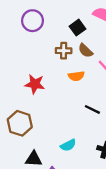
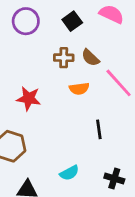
black square: (77, 28) -> (72, 21), moved
black line: (92, 109) -> (99, 129), turned 56

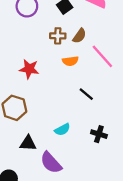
brown semicircle: (90, 58) -> (79, 36), turned -98
black line: (99, 129) -> (86, 94), turned -42

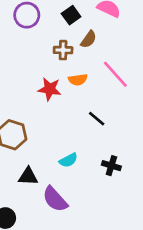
brown semicircle: (79, 36) -> (89, 39), moved
red star: (29, 69) -> (50, 89), moved

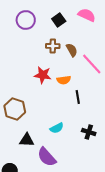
brown semicircle: (89, 39) -> (72, 50), moved, turned -64
orange semicircle: (78, 80) -> (64, 80), moved
black line: (97, 119) -> (78, 97), turned 40

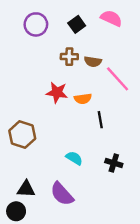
brown semicircle: (72, 50) -> (93, 62), turned 128
cyan semicircle: (57, 128) -> (74, 158), turned -120
black triangle: (27, 140) -> (26, 189), moved

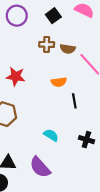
red star: (57, 92) -> (16, 77), moved

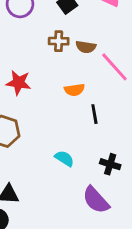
purple semicircle: (40, 167) -> (96, 200), moved

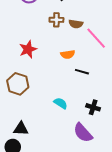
red star: (19, 83) -> (28, 49), turned -30
black line: (94, 114) -> (82, 72), turned -64

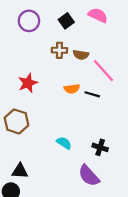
black line: (82, 72) -> (92, 94), moved

